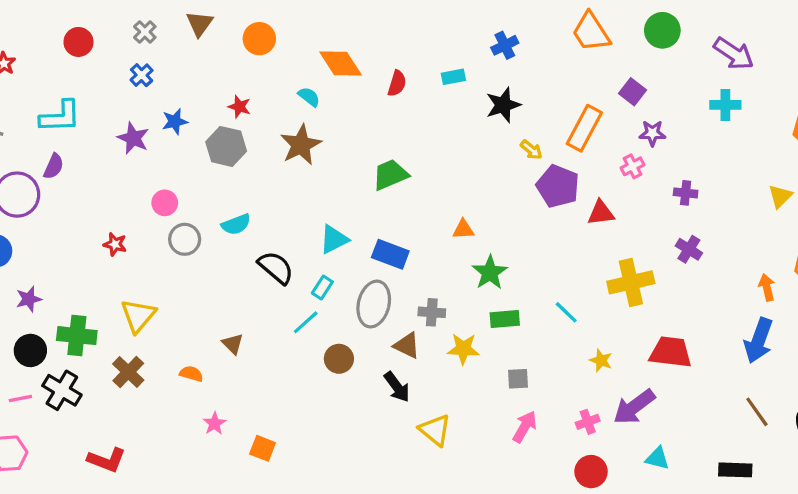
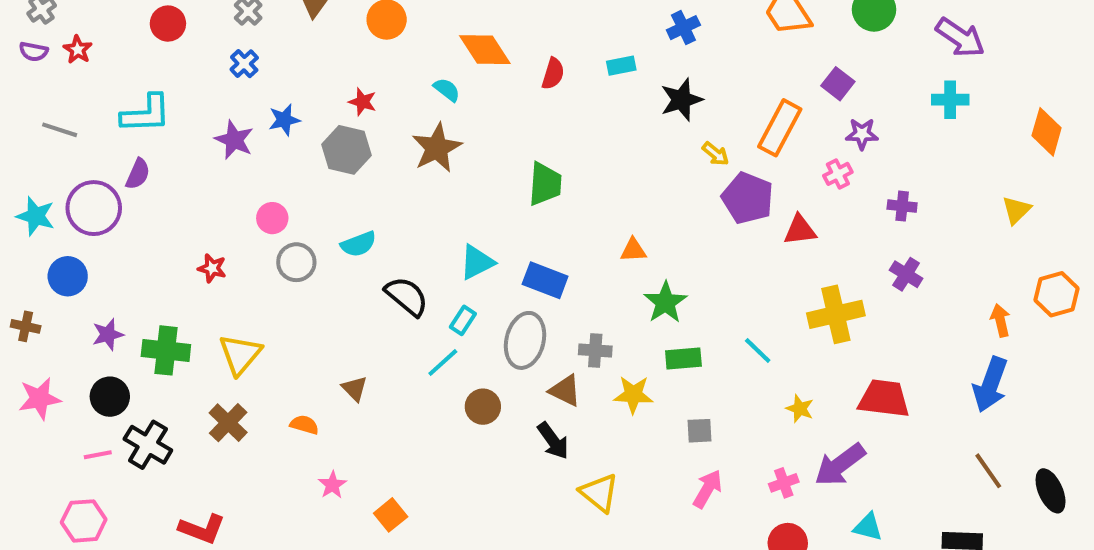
green trapezoid: (390, 175) -> (545, 184), turned 117
green cross: (77, 336) -> (166, 350), moved
orange square: (263, 448) -> (391, 515), turned 30

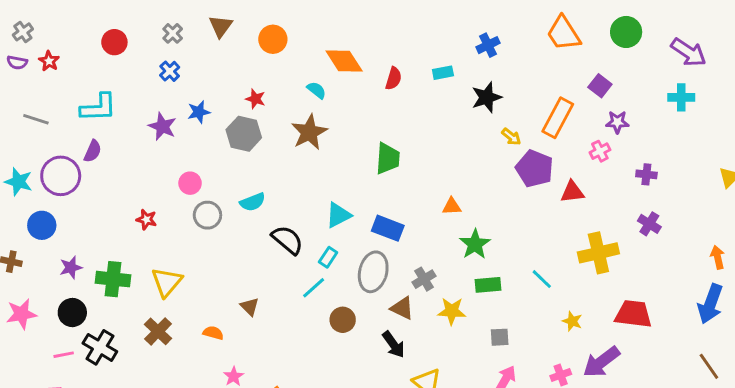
gray cross: (595, 350) -> (424, 279), turned -35

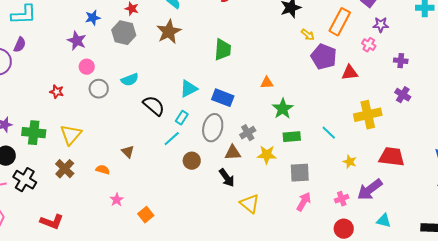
purple star: (162, 126) -> (77, 41), moved
pink cross: (600, 151) -> (369, 45), turned -32
brown triangle: (402, 308) -> (233, 153), turned -30
gray square: (500, 337) -> (300, 173), size x1.5

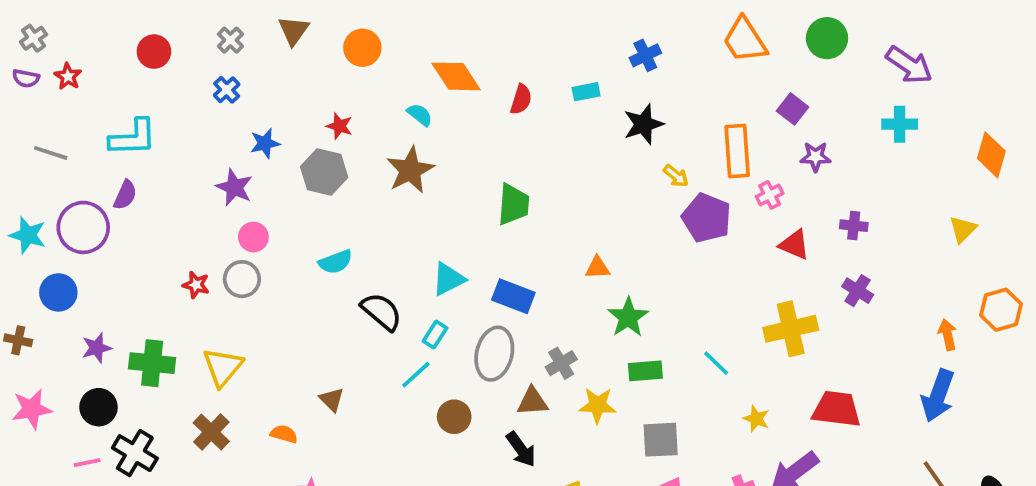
orange rectangle: (340, 22) -> (737, 151), turned -32
pink cross: (369, 45) -> (770, 195), moved, turned 32
red triangle: (350, 73) -> (794, 245), moved, turned 30
gray circle: (99, 89) -> (242, 279), moved

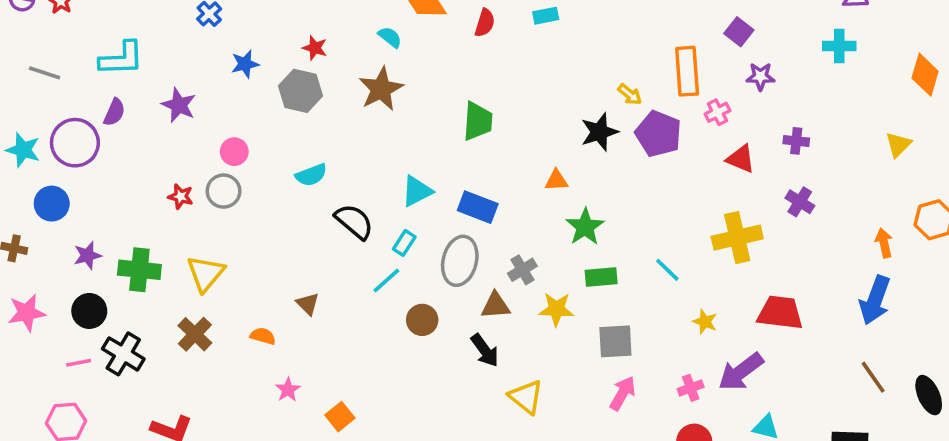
black star: (643, 124) -> (599, 132), moved
purple star: (234, 187) -> (179, 105), moved

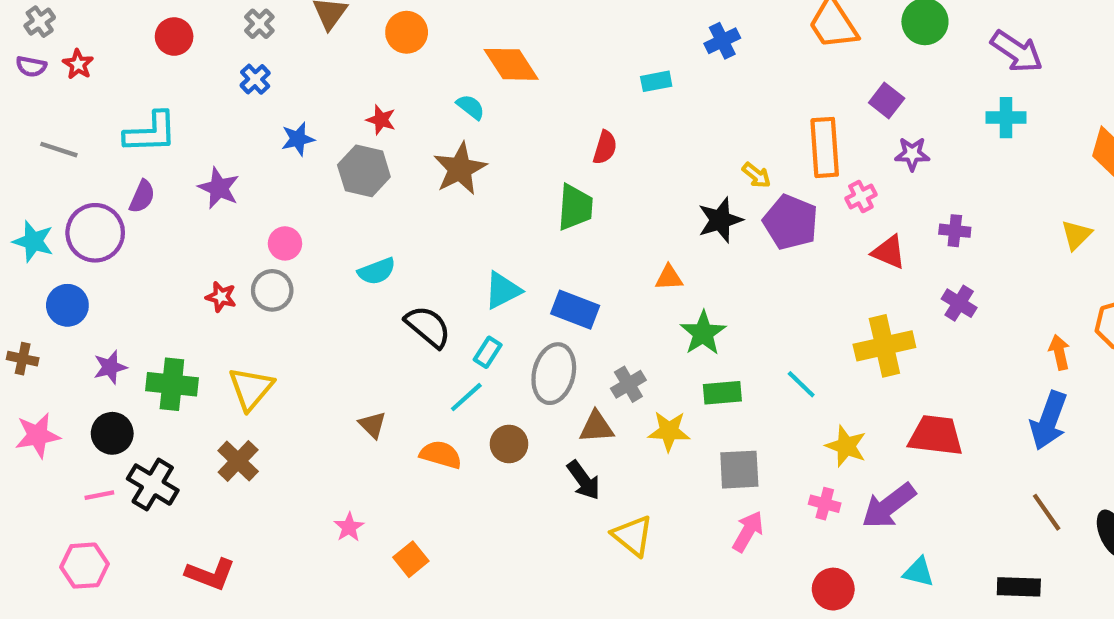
red semicircle: (485, 23) -> (605, 147), moved
yellow star: (705, 322) -> (846, 446), size x1.4
orange semicircle: (263, 336) -> (441, 455), moved, size x1.4
pink cross: (691, 388) -> (825, 504), moved, turned 35

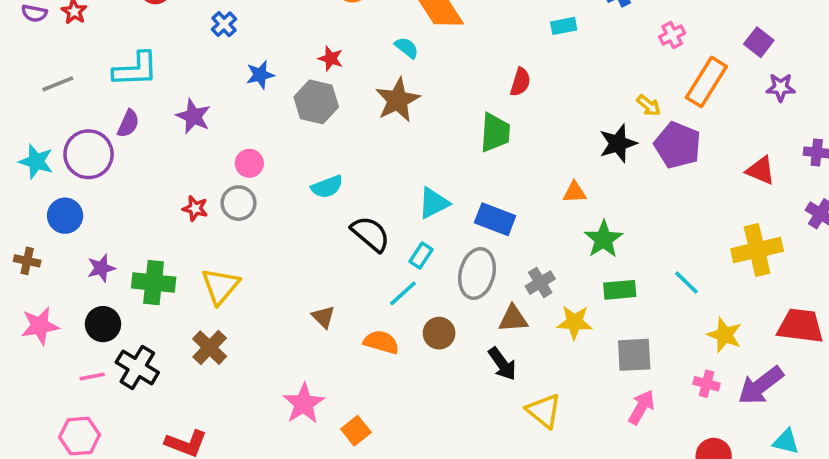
orange rectangle: (825, 147) -> (706, 82), turned 36
gray line: (59, 150) -> (58, 84), turned -40
pink cross: (861, 197) -> (672, 35), moved
pink star: (349, 527) -> (304, 404), size x1.6

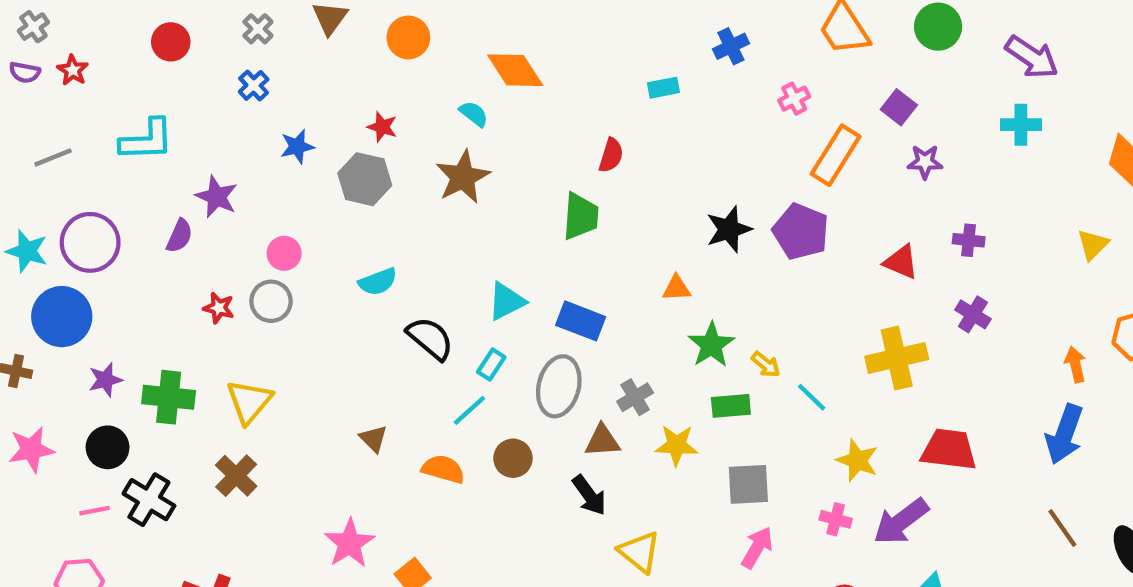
yellow arrow: (649, 105) -> (766, 364), moved
purple semicircle: (128, 124) -> (179, 236), moved
blue circle: (65, 216) -> (62, 317), size x1.4

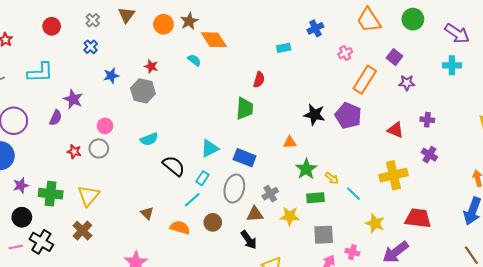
brown star: (463, 177) -> (189, 21), moved, size x0.7
black star: (729, 229) -> (314, 115), turned 30
pink cross: (836, 519) -> (352, 252), moved

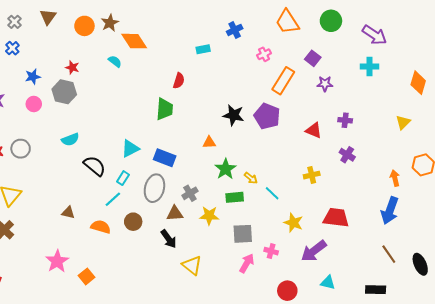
pink circle: (105, 126) -> (34, 104), moved
yellow cross: (393, 175) -> (312, 175), size x0.6
brown triangle: (147, 213) -> (68, 213), turned -32

